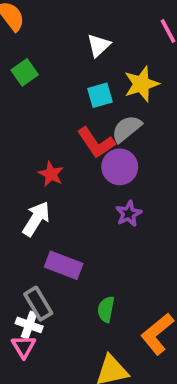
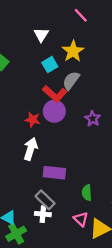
purple circle: (120, 167) -> (54, 111), moved
purple star: (129, 214) -> (93, 119), moved
pink triangle: (24, 347) -> (81, 219), moved

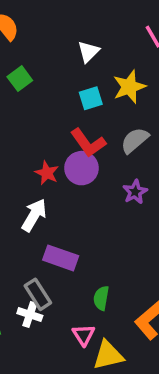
gray semicircle: (71, 81) -> (135, 140), moved

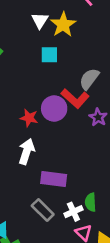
yellow star: (129, 87) -> (63, 25), moved
cyan square: (91, 98) -> (49, 55), turned 30
red L-shape: (88, 143) -> (75, 98), moved
white cross: (30, 314) -> (73, 212), moved, turned -30

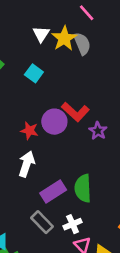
cyan square: (49, 55) -> (34, 73), moved, turned 36
gray semicircle: (89, 79) -> (82, 44), moved, turned 120
purple rectangle: (54, 179) -> (53, 191), turned -40
green semicircle: (91, 202) -> (83, 188), moved, size x1.5

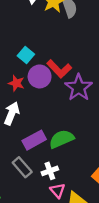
cyan square: (34, 73) -> (26, 55), moved
purple star: (98, 131) -> (79, 88), size x1.6
green semicircle: (83, 188) -> (61, 139), turned 65

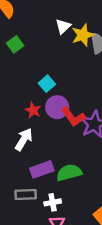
red L-shape: (59, 69) -> (73, 117), moved
gray rectangle: (22, 167) -> (26, 195), turned -60

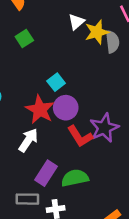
red star: (33, 110) -> (40, 110), size x1.6
red L-shape: (73, 117) -> (80, 136), moved
purple rectangle: (42, 169) -> (46, 173), turned -40

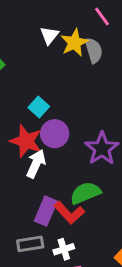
red L-shape: (80, 136) -> (69, 213), moved
white arrow: (28, 140) -> (36, 164), moved
green semicircle: (75, 178) -> (85, 193), moved

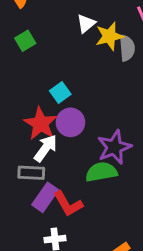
green semicircle: (85, 193) -> (101, 172), moved
gray rectangle: (30, 244) -> (31, 173), moved

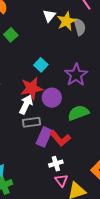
purple circle: (70, 122) -> (52, 98), moved
red star: (40, 124) -> (31, 88), turned -30
purple star: (114, 147) -> (76, 75), moved
white arrow: (46, 148) -> (26, 104), moved

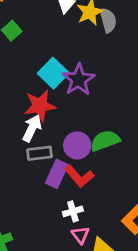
cyan square: (41, 65) -> (53, 73), size x1.5
purple star: (76, 75) -> (79, 80), moved
purple circle: (52, 98) -> (77, 145), moved

